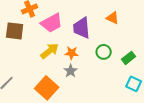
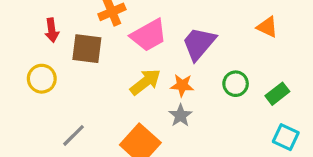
orange triangle: (113, 18) -> (267, 27), moved
purple trapezoid: (82, 28) -> (199, 44), turned 45

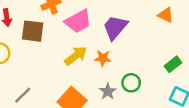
green circle: (236, 84) -> (131, 83), moved
gray star: (180, 115) -> (108, 91), moved

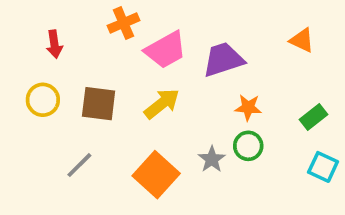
purple trapezoid: (115, 27) -> (223, 59), turned 32
brown square: (33, 31) -> (99, 104), moved
orange star: (103, 58) -> (248, 107), moved

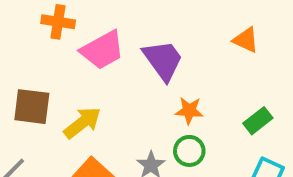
orange cross: (123, 23) -> (58, 22), turned 32
purple trapezoid: (223, 59) -> (163, 60), turned 72
yellow arrow: (162, 104) -> (82, 123), moved

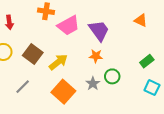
brown square: (32, 107) -> (33, 54), turned 30
orange star: (189, 111) -> (96, 56), moved

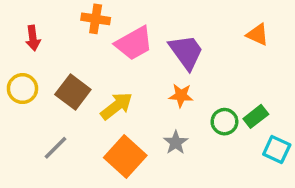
green rectangle: (147, 61) -> (256, 116), moved
green circle: (112, 76) -> (224, 122), moved

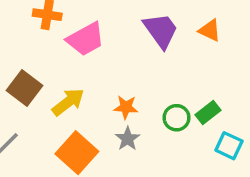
purple trapezoid: (186, 52) -> (161, 30), moved
orange star: (181, 95) -> (126, 107), moved

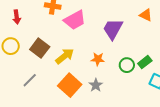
purple trapezoid: (161, 30) -> (113, 29), moved, turned -115
gray star: (128, 139) -> (96, 85), moved

